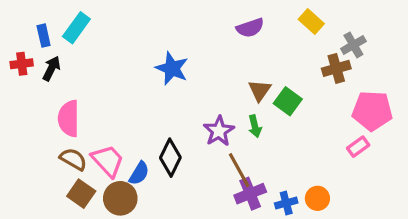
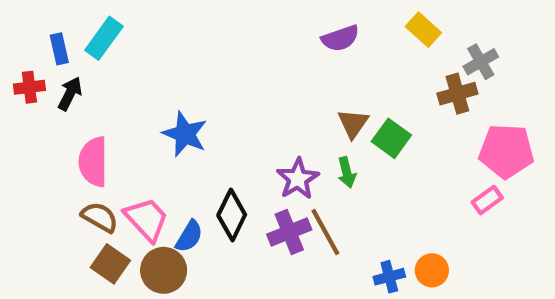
blue star: (172, 68) -> (185, 134), moved
purple cross: (250, 194) -> (289, 232), moved

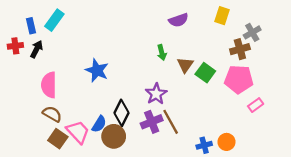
yellow rectangle: (423, 30) -> (222, 16), turned 66
pink pentagon: (506, 151) -> (239, 79), moved
green arrow: (347, 172) -> (162, 53), moved
pink trapezoid: (147, 219) -> (78, 132), moved
brown circle: (164, 270) -> (114, 136), moved

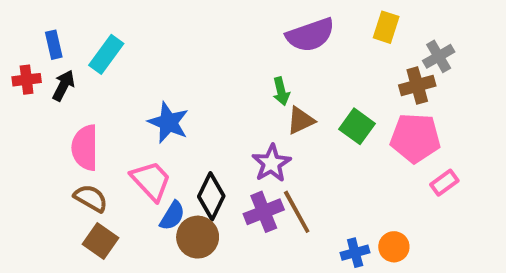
cyan rectangle: (54, 20) -> (106, 54), moved
purple semicircle: (178, 20) -> (310, 35), size x1.4
brown triangle: (185, 65) -> (301, 120), moved, turned 30
pink trapezoid: (78, 132) -> (151, 181), moved

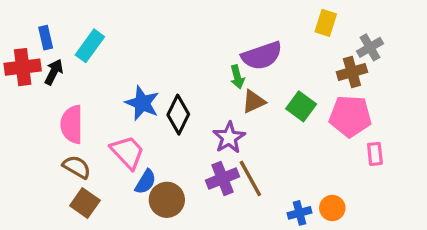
purple semicircle: (310, 35) -> (262, 56), moved
red cross: (27, 80) -> (23, 67), size x1.5
pink rectangle: (444, 183) -> (375, 154), turned -60
black diamond: (211, 196) -> (178, 115), moved

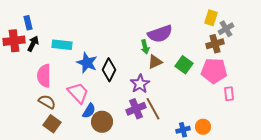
yellow rectangle: (326, 23) -> (211, 18), moved
cyan rectangle: (90, 46) -> (62, 45), moved, turned 60

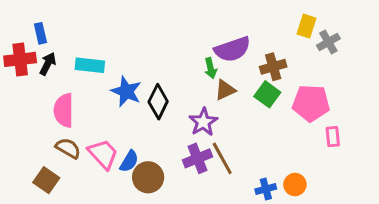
brown cross: (215, 44) -> (273, 67), moved
pink trapezoid: (78, 93) -> (103, 154), moved
brown square: (52, 124) -> (46, 180), moved

